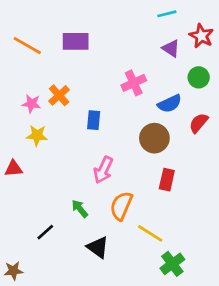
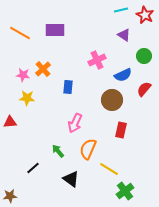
red star: (201, 36) -> (145, 15), moved

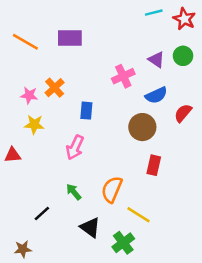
purple triangle: (124, 35) -> (156, 60), moved
green circle: (144, 56) -> (183, 56), moved
pink arrow: (75, 123) -> (75, 147), moved
green cross: (125, 191) -> (123, 243), moved
brown star: (10, 196) -> (23, 249), moved

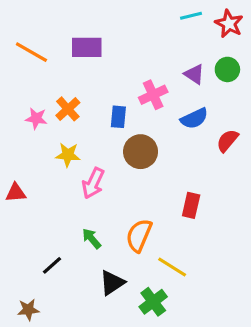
blue rectangle: (86, 111) -> (118, 117), moved
yellow star: (34, 124) -> (68, 155), moved
brown circle: (142, 127) -> (141, 152), moved
black triangle: (90, 227) -> (112, 283), turned 50

